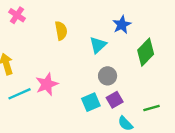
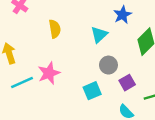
yellow semicircle: (61, 31) -> (55, 29), moved
purple square: (115, 100) -> (127, 83), moved

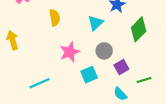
pink star: (49, 73) -> (70, 52), moved
cyan line: (22, 83) -> (40, 83), moved

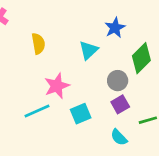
gray circle: (104, 51) -> (118, 81), moved
cyan line: (40, 83) -> (37, 111), moved

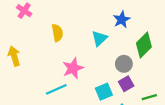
cyan square: (81, 114) -> (104, 92), moved

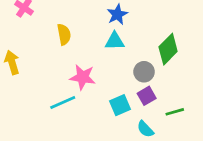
blue star: (122, 20) -> (117, 14), moved
cyan triangle: (99, 38) -> (115, 41), turned 42
pink star: (73, 68) -> (83, 77), turned 30

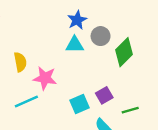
yellow semicircle: (64, 34) -> (20, 62), moved
gray circle: (144, 72) -> (101, 36), moved

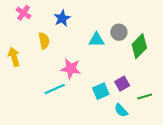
blue star: (77, 20) -> (62, 18), moved
yellow semicircle: (20, 62) -> (44, 41), moved

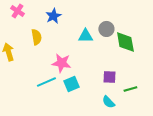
green diamond: (139, 46) -> (125, 42), turned -55
purple square: (122, 84) -> (109, 77), turned 32
cyan square: (101, 91) -> (71, 84), moved

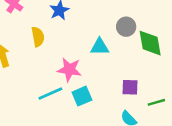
cyan triangle: (85, 36) -> (100, 47), moved

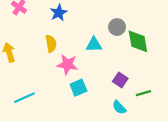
yellow semicircle: (38, 37) -> (51, 44), moved
purple square: (130, 87) -> (120, 80), turned 32
cyan line: (50, 93) -> (24, 98), moved

